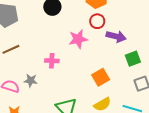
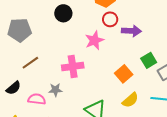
green square: (133, 59) -> (149, 60), moved
pink cross: (52, 61) -> (73, 67), size x1.5

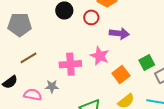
red circle: (110, 19) -> (91, 17), moved
purple arrow: (131, 31) -> (119, 33), moved
pink star: (94, 40) -> (100, 56), moved, turned -30

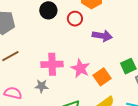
pink star: (100, 56) -> (80, 68), moved
gray star: (52, 86) -> (41, 86), moved

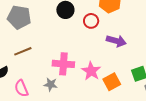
pink semicircle: (13, 93) -> (21, 88), turned -132

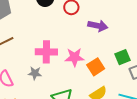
pink star: (91, 71) -> (74, 57), turned -30

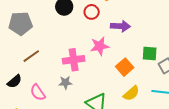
pink star: (74, 57) -> (100, 46), moved
green square: (122, 57) -> (150, 53), turned 35

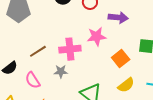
brown line: (31, 56) -> (38, 51), moved

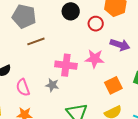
brown line: (38, 51) -> (36, 41), moved

